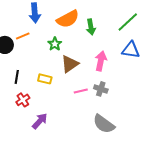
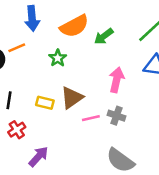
green arrow: (91, 27) -> (104, 36), turned 63
brown triangle: (70, 64) -> (72, 98), moved

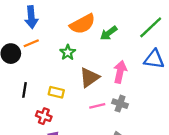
blue arrow: (32, 18) -> (31, 17), moved
brown triangle: (72, 98) -> (89, 77), moved
red cross: (17, 130) -> (44, 116), moved, turned -35

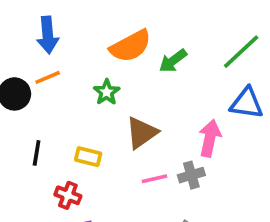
pink arrow: (120, 72) -> (210, 138), moved
gray cross: (120, 104) -> (191, 175), turned -35

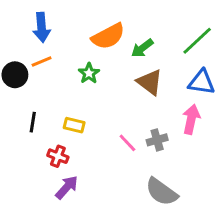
brown triangle: (142, 133) -> (150, 82), moved, turned -48
pink arrow: (210, 138) -> (191, 119), moved
pink line: (154, 179) -> (127, 143), turned 60

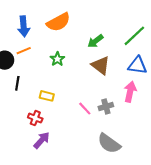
orange semicircle: (108, 36) -> (58, 22), moved
black line: (33, 122) -> (17, 83), moved

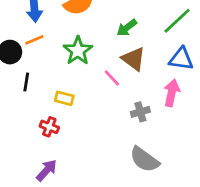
green star: (57, 59) -> (78, 51), size x1.5
pink line: (85, 109) -> (112, 78), moved
purple arrow: (42, 140) -> (47, 170), moved

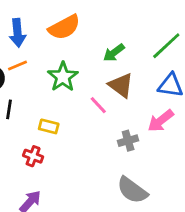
pink arrow: (172, 93) -> (161, 121), turned -140

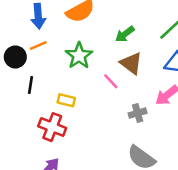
red cross: (33, 156) -> (52, 127), size x1.5

